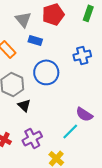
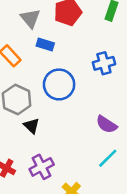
purple semicircle: (84, 114) -> (106, 124), moved
cyan line: (70, 131) -> (108, 158), moved

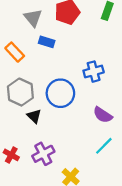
blue cross: (104, 63) -> (94, 72), moved
blue circle: (59, 84) -> (60, 93), moved

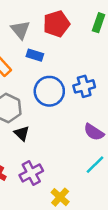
blue circle: (60, 93) -> (49, 91), moved

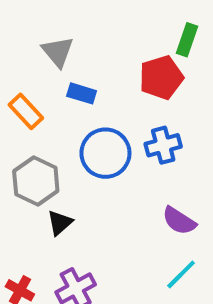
red pentagon: (57, 24) -> (161, 78), moved
black triangle: (22, 133) -> (60, 223), turned 35

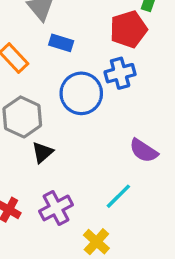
blue cross: (163, 145) -> (120, 73), moved
cyan line: (181, 274) -> (118, 196), moved

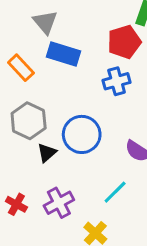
blue rectangle: (61, 43) -> (63, 54), size x1.5
blue circle: (81, 93) -> (82, 134), moved

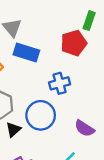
blue cross: (117, 81) -> (60, 83), moved

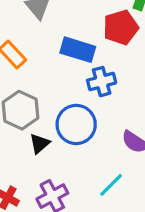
blue rectangle: (26, 53) -> (78, 50), moved

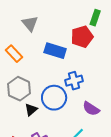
blue cross: (102, 82) -> (74, 81), moved

